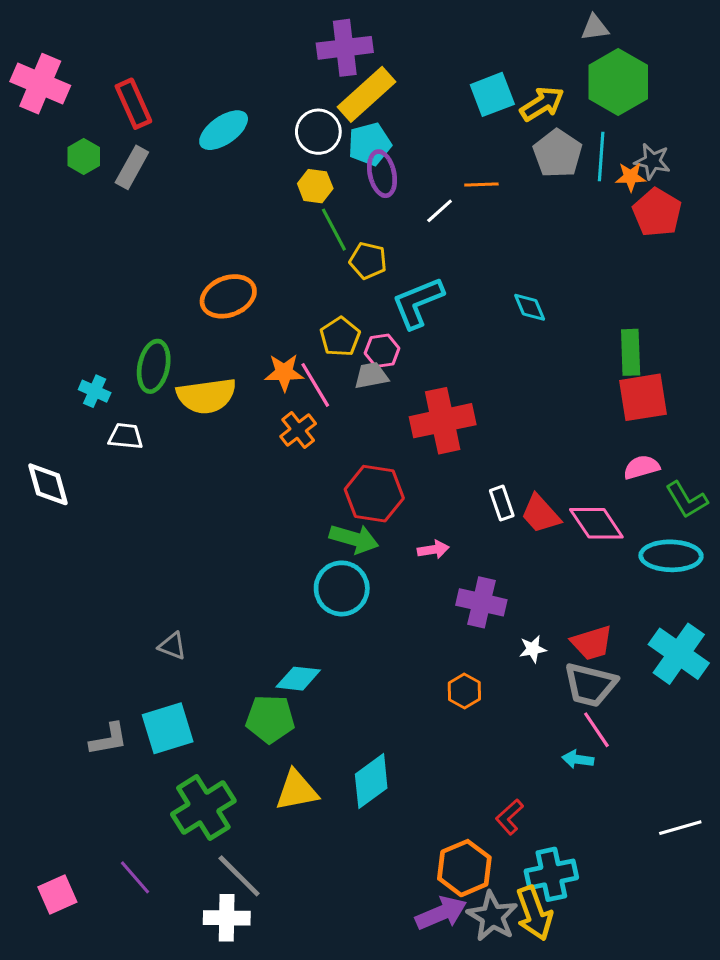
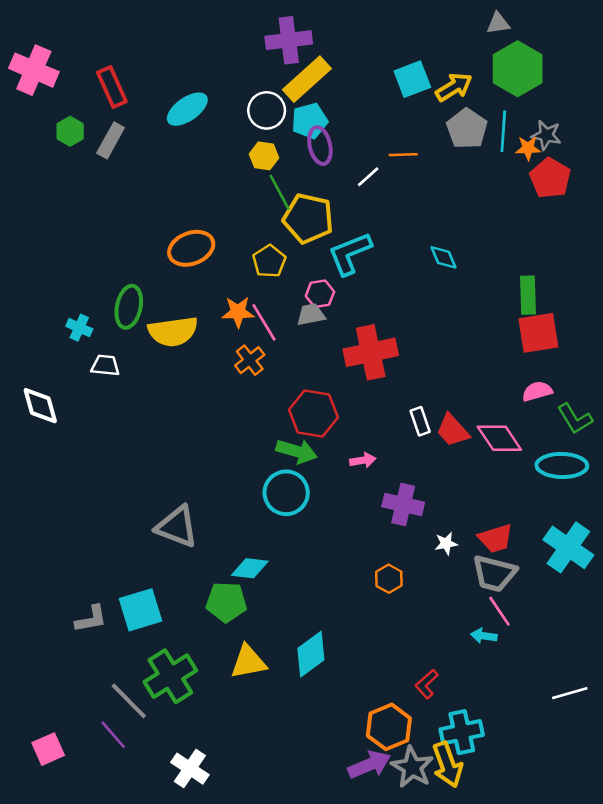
yellow pentagon: (368, 261) -> (308, 218), size x1.6
yellow pentagon: (340, 337) -> (269, 261), moved
gray triangle: (172, 646) -> (177, 527), moved, size x1.8
gray line: (239, 876) -> (129, 701), moved
white cross: (227, 918) -> (190, 769), turned 33

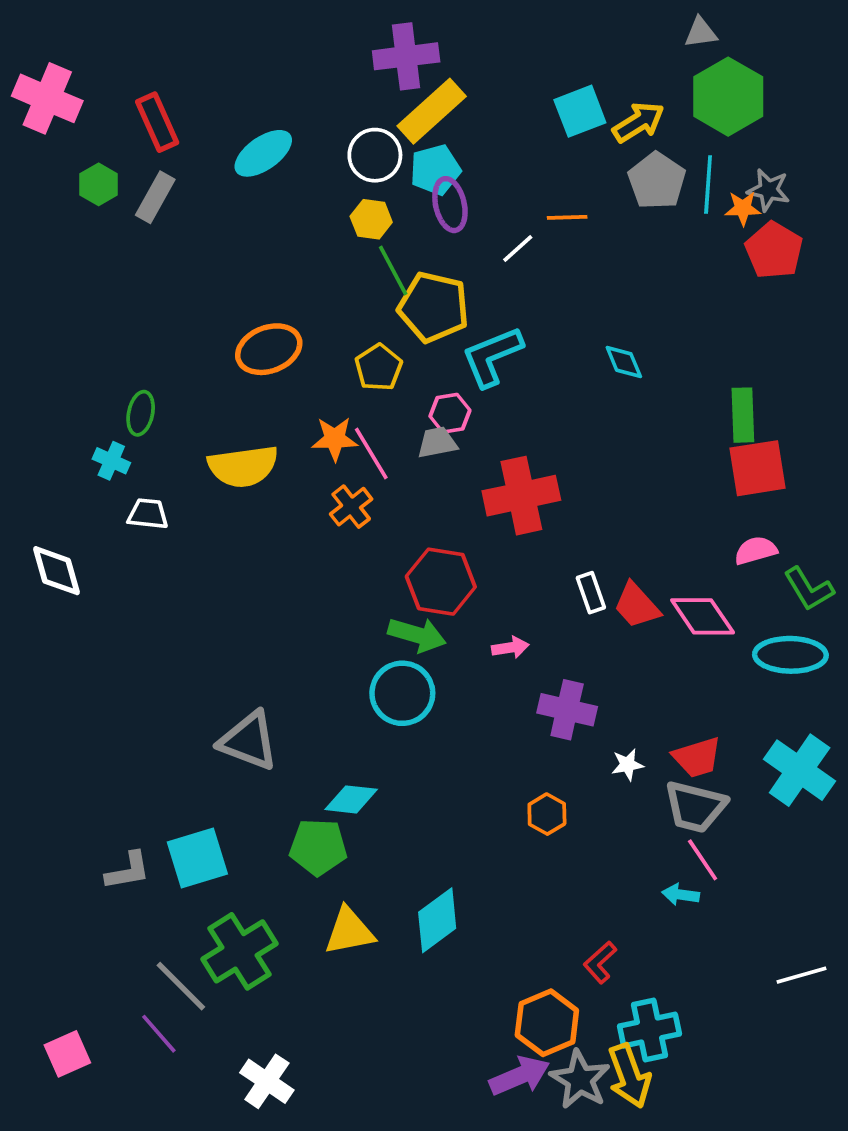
green ellipse: (129, 307) -> (141, 413), moved, size x0.7

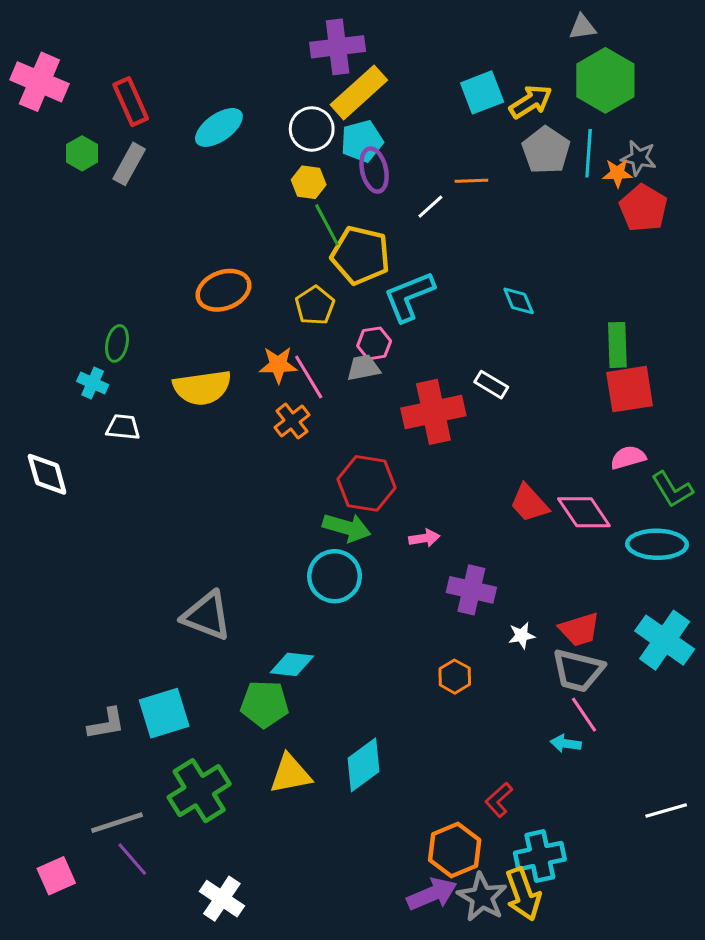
white rectangle: (591, 593) -> (491, 385), moved, turned -40
gray line: (181, 986) -> (117, 823), moved, turned -63

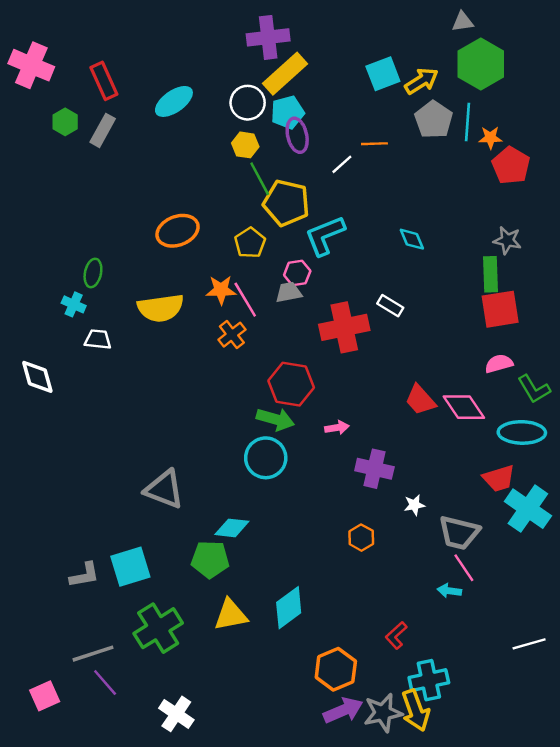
gray star: (639, 158) -> (507, 240), moved
red trapezoid: (579, 629) -> (499, 478), moved
orange hexagon: (455, 850) -> (336, 669), moved
gray star: (482, 897) -> (383, 713), turned 30

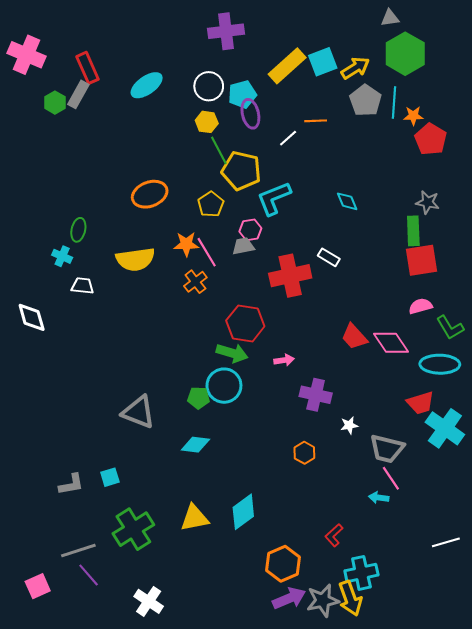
yellow rectangle: (285, 74) -> (287, 66), moved
gray rectangle: (103, 130) -> (78, 94), moved
green pentagon: (210, 559) -> (199, 398), moved, size x0.7
cyan square: (130, 567) -> (110, 477), size x0.6

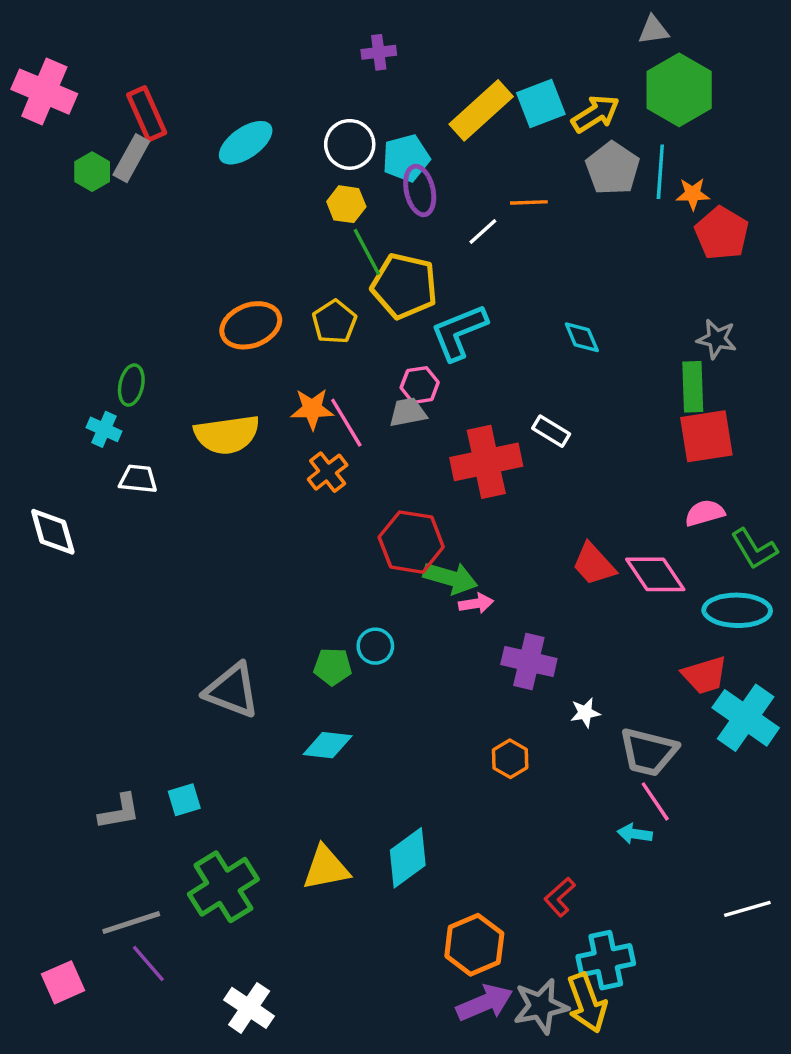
purple cross: (226, 31) -> (379, 52), size x0.6
yellow pentagon: (211, 204) -> (334, 322), moved
green arrow: (232, 353) -> (450, 578), moved
cyan circle: (224, 386) -> (375, 646), size x0.6

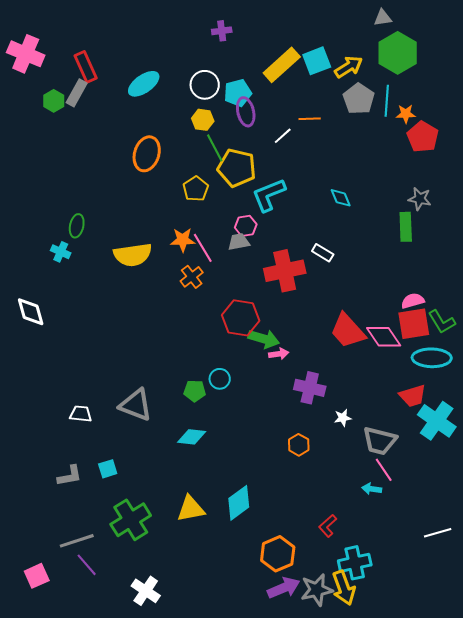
orange ellipse: (251, 325) -> (147, 154), moved, turned -52
red square: (706, 436) -> (414, 324), moved
white trapezoid: (138, 479) -> (81, 414), moved
red trapezoid: (594, 564) -> (348, 331), size x1.4

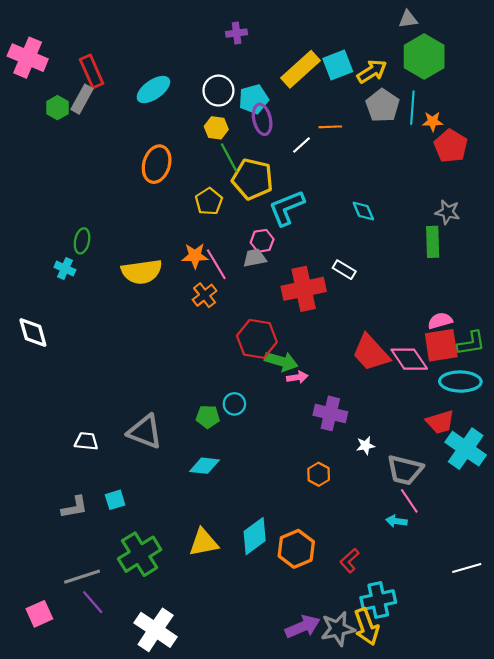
green L-shape: (442, 322) -> (471, 343), turned -68
orange hexagon: (278, 554) -> (296, 549), moved
white cross: (146, 591) -> (156, 630), size x1.4

